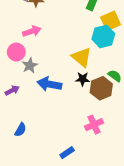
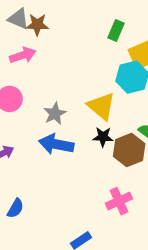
pink arrow: (32, 31) -> (23, 55), moved
gray star: (30, 65) -> (55, 114), moved

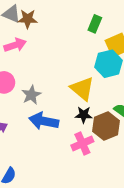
gray star: (55, 114) -> (31, 95), moved
pink cross: (119, 201) -> (82, 143), moved

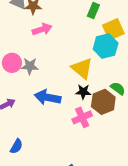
pink arrow: (15, 45) -> (42, 29), moved
gray star: (31, 95) -> (30, 66), moved, turned 30

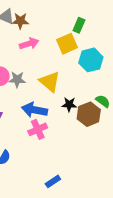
yellow square: (113, 29) -> (67, 44), moved
yellow triangle: (82, 68) -> (50, 82), moved
pink cross: (82, 117) -> (38, 129), moved

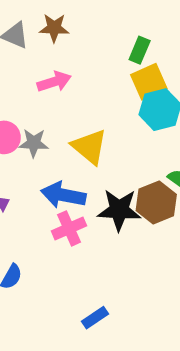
brown star: (20, 21) -> (54, 28), moved
yellow square: (67, 44) -> (149, 82), moved
black star: (69, 104) -> (119, 210), moved, size x1.6

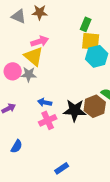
yellow square: (149, 82) -> (91, 41), turned 30
yellow triangle: (89, 147) -> (34, 56), moved
blue arrow: (63, 195) -> (45, 102), size x0.6

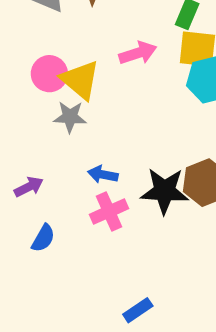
pink arrow: (40, 41) -> (138, 53), moved
pink circle: (13, 71) -> (49, 74), moved
blue semicircle: (17, 146) -> (43, 238), moved

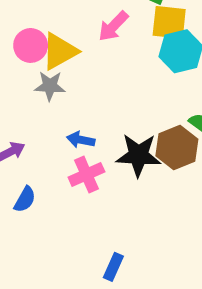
pink arrow: (138, 53) -> (113, 26), turned 152
yellow triangle: (80, 80) -> (59, 51), turned 51
blue rectangle: (138, 310) -> (113, 267), turned -32

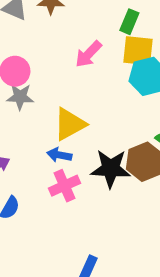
yellow triangle: (59, 51) -> (70, 124), moved
gray star: (50, 86) -> (20, 97), moved

